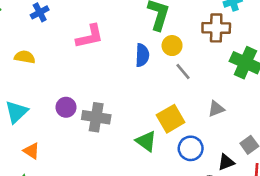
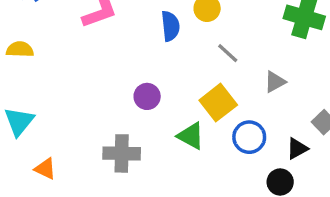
gray line: (183, 71) -> (228, 53), moved
purple circle: (66, 107) -> (147, 96), moved
gray cross: (96, 117) -> (122, 153), moved

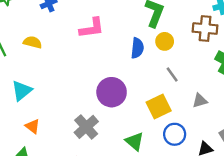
purple circle: (147, 96) -> (112, 92), size x1.6
green triangle: (191, 136) -> (134, 141), moved
gray cross: (122, 153) -> (86, 127), turned 35

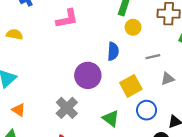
blue semicircle: (137, 48) -> (113, 51), moved
gray line: (172, 75) -> (153, 57), moved, turned -64

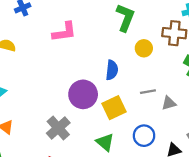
yellow circle: (133, 27) -> (144, 48), moved
gray line: (153, 57) -> (148, 92), moved
yellow square: (131, 86) -> (114, 108), moved

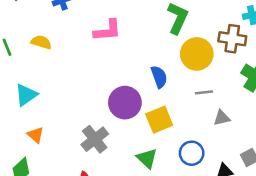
yellow circle: (144, 48) -> (197, 54), size x1.6
blue semicircle: (112, 70) -> (159, 77), turned -30
gray line: (148, 92) -> (204, 92), moved

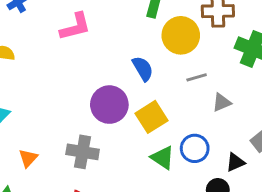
orange triangle: (36, 135) -> (28, 158), moved, turned 42
gray cross: (95, 139) -> (83, 152), turned -32
green triangle: (147, 158) -> (163, 158), moved

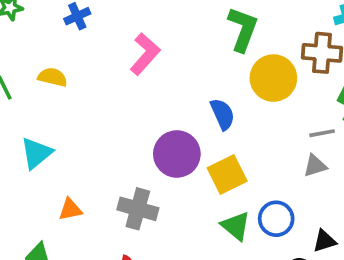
pink L-shape: (75, 27) -> (145, 54), turned -40
gray line: (197, 77) -> (322, 133), moved
orange triangle: (28, 158) -> (70, 209), turned 30

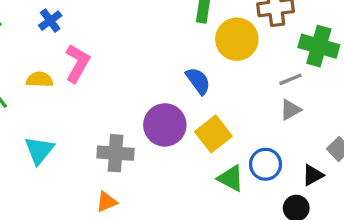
pink L-shape: (145, 54) -> (77, 63), moved
orange triangle: (70, 209) -> (107, 202), moved
gray cross: (138, 209) -> (115, 153), moved

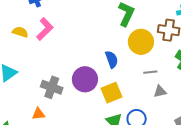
gray line: (290, 79) -> (150, 72), moved

